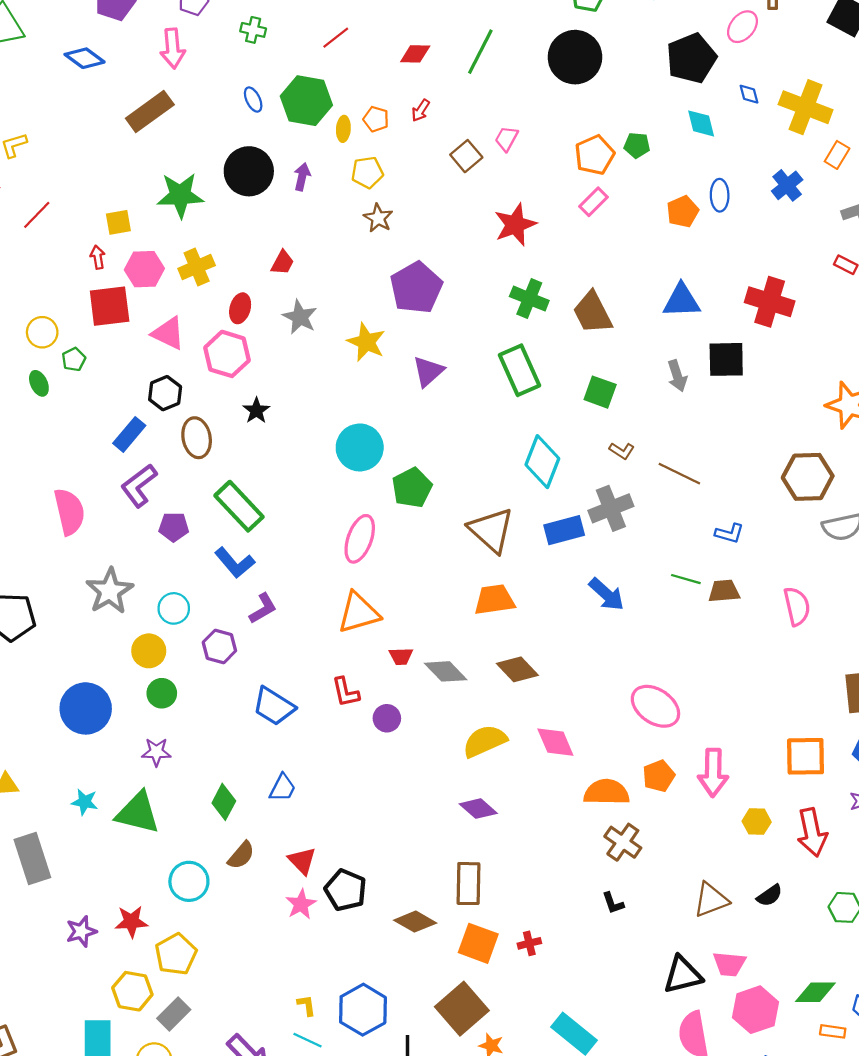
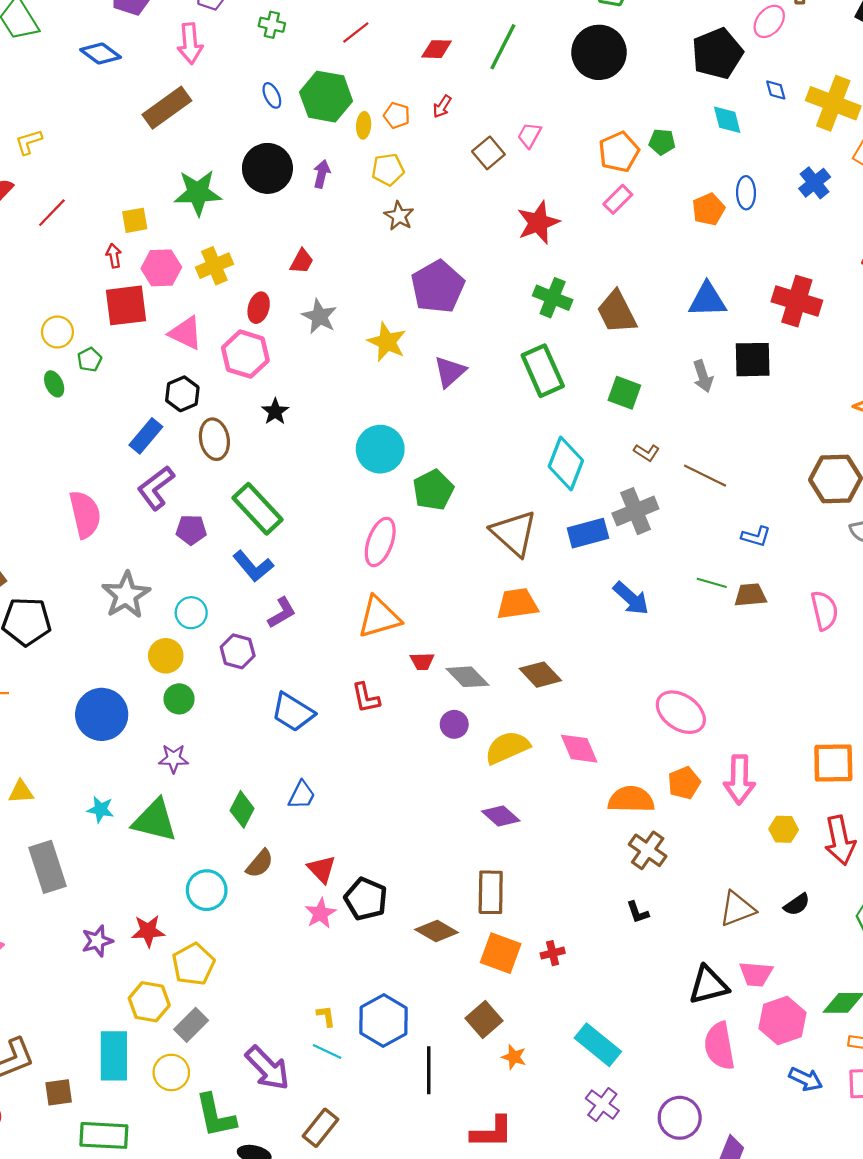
purple circle: (387, 718) -> (454, 724), moved
brown square: (462, 1009) -> (484, 1019), size x0.7

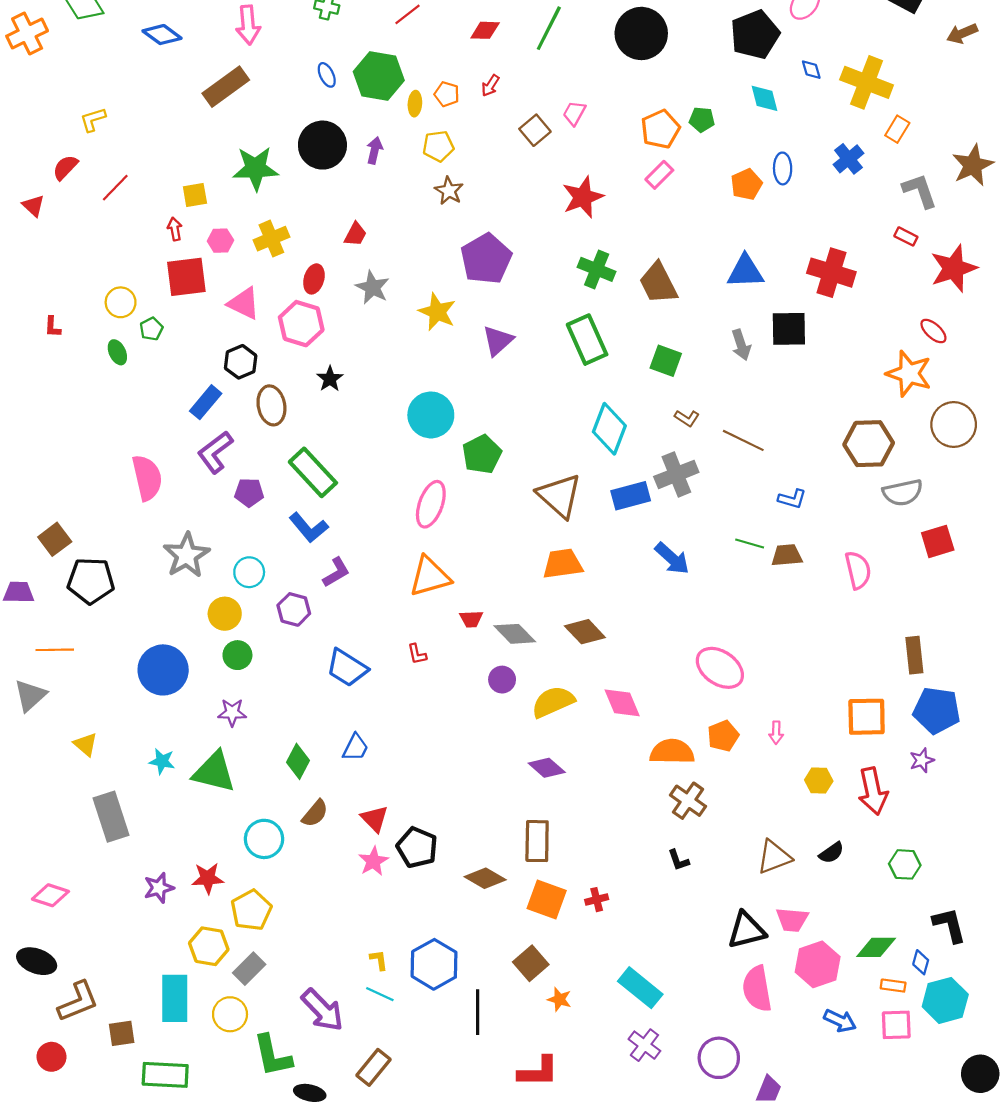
pink hexagon: (161, 268) -> (220, 241), size x0.7
red L-shape: (366, 698) -> (417, 654), size x0.7
pink arrow: (739, 780) -> (776, 733), size x0.5
yellow triangle: (21, 792) -> (86, 744), turned 45

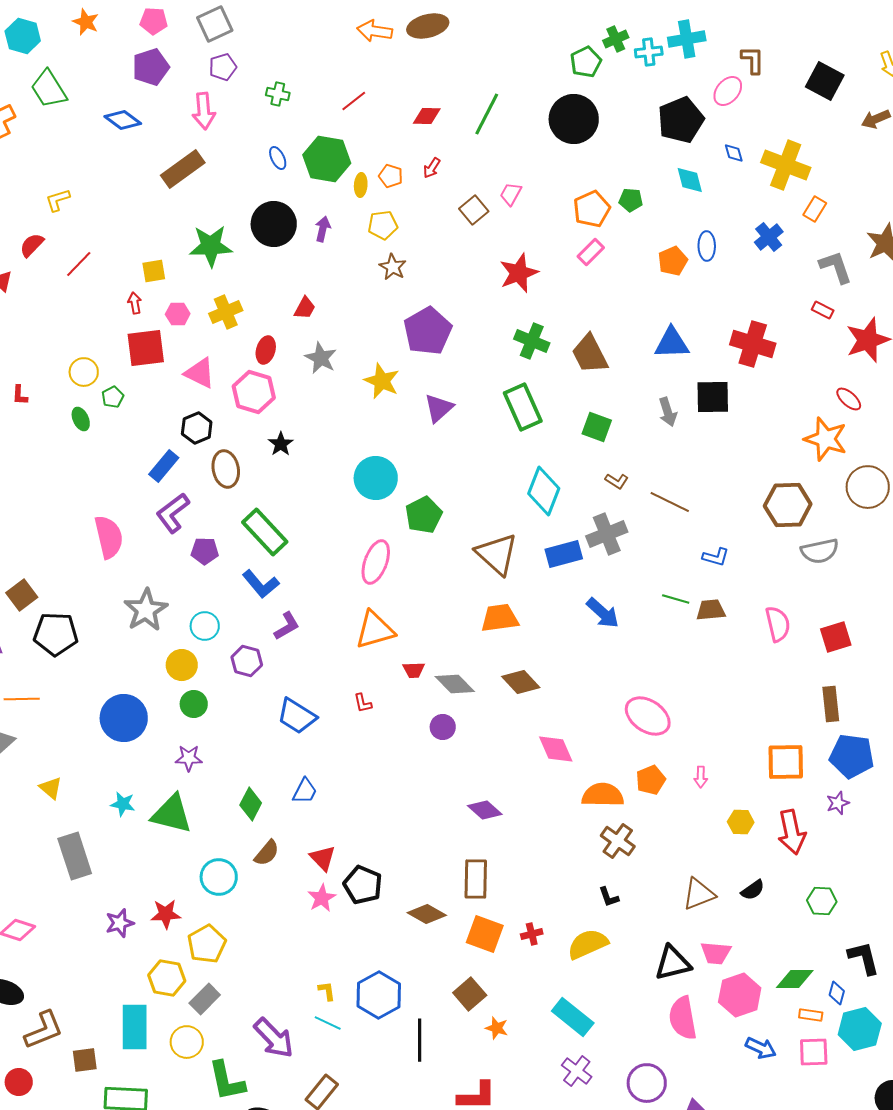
red square: (938, 541) -> (836, 637), moved
yellow semicircle: (553, 702) -> (588, 944), moved

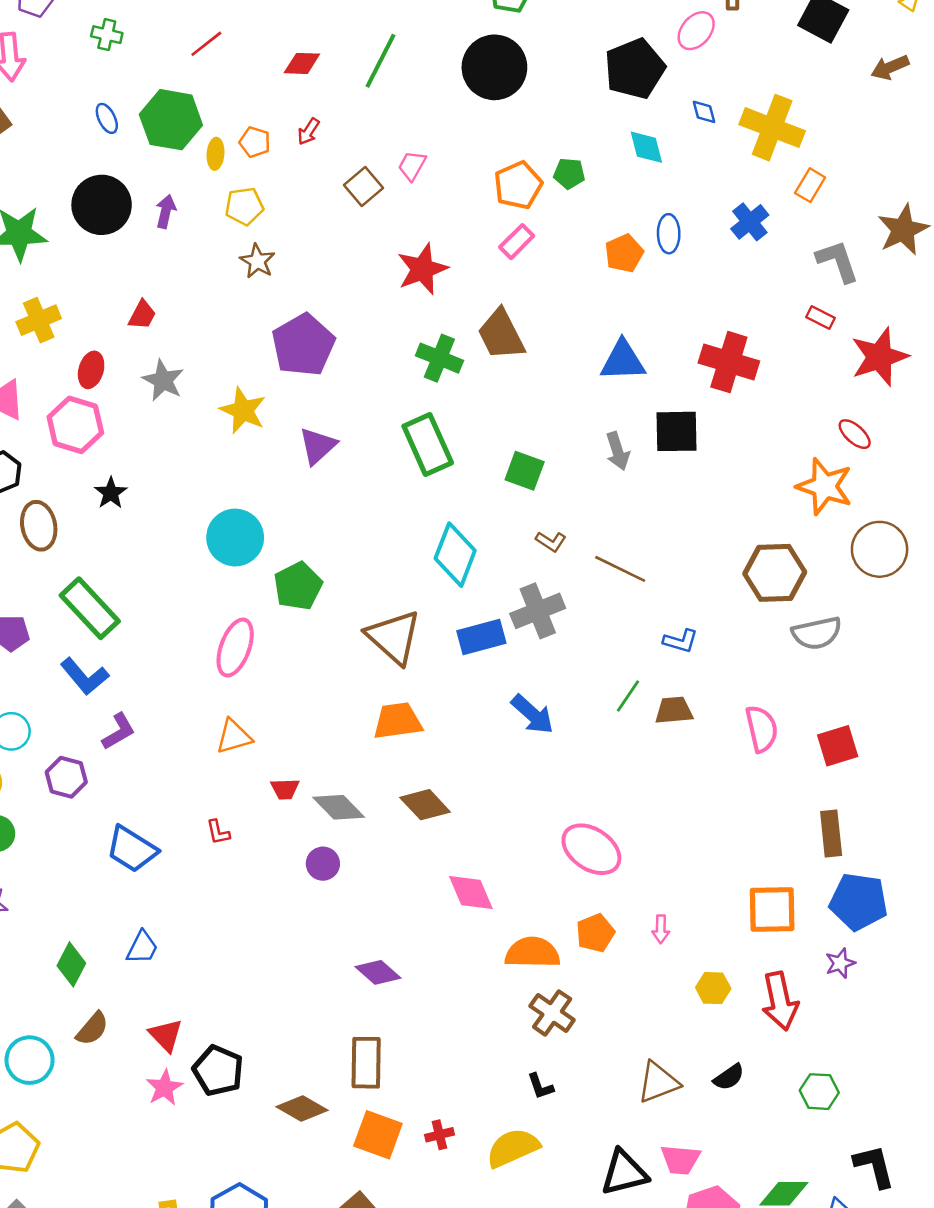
brown trapezoid: (590, 354) -> (501, 335), moved
green line: (676, 599) -> (628, 696), turned -72
orange triangle: (375, 630) -> (234, 737), size x0.7

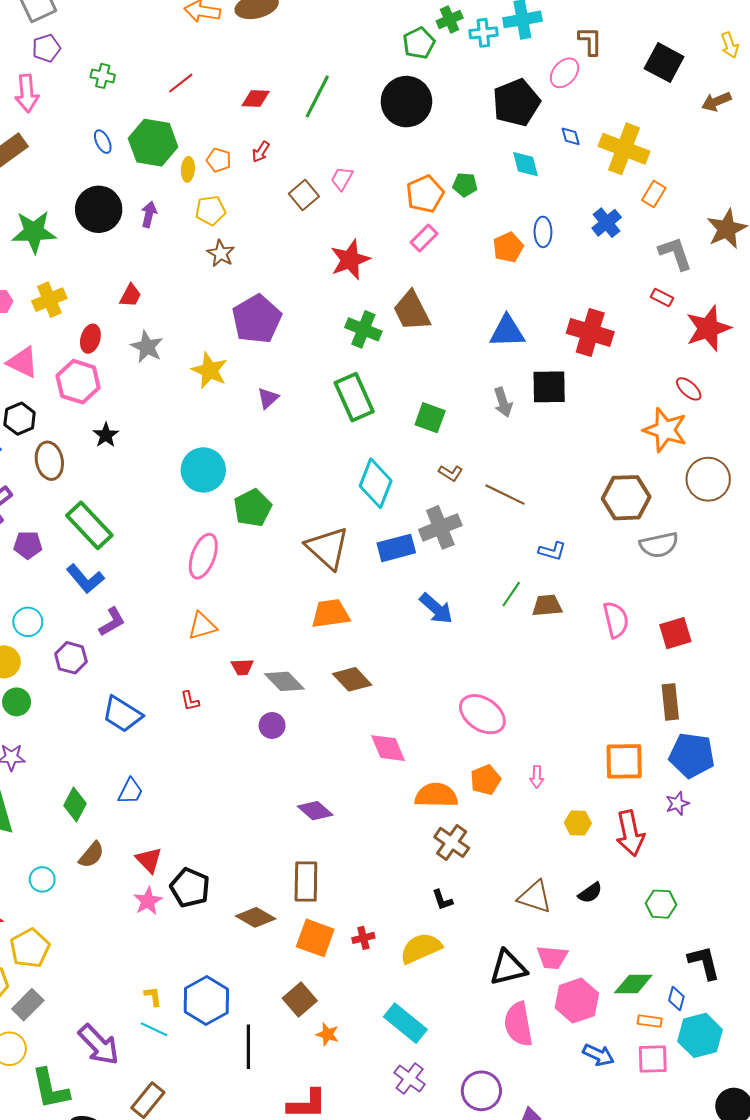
purple triangle: (318, 446) -> (268, 398), size x0.7
cyan circle: (30, 1060) -> (42, 879), size x0.7
brown triangle: (658, 1082) -> (535, 897), turned 39

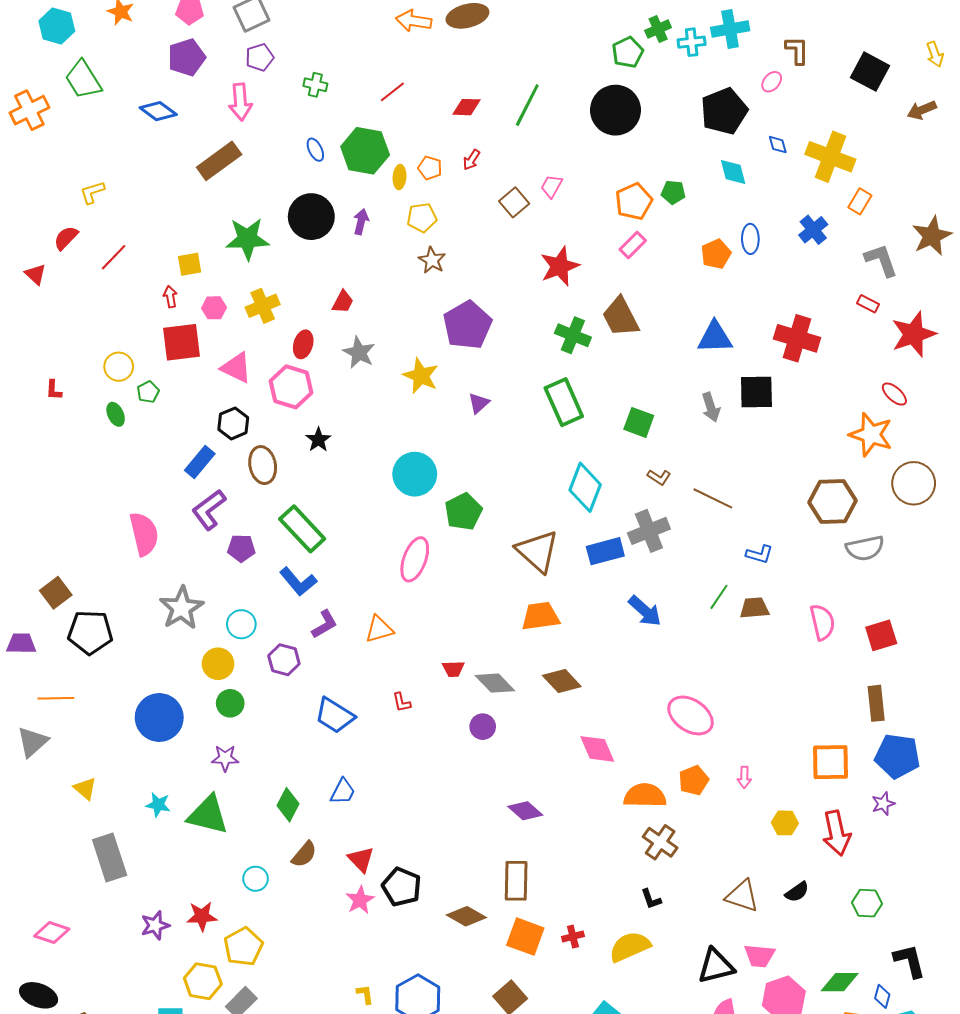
pink ellipse: (565, 73) -> (772, 82), size x0.7
orange triangle: (202, 626) -> (379, 629), moved

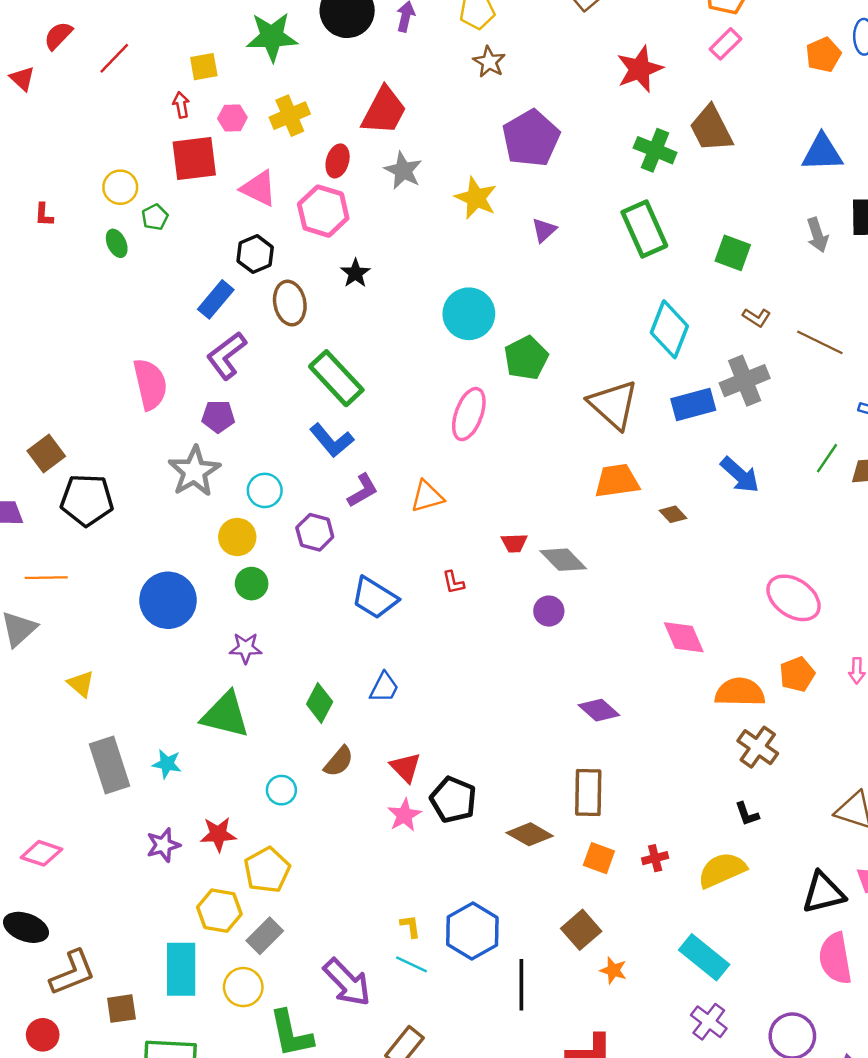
red trapezoid: (343, 302) -> (384, 111), size x1.8
purple pentagon: (241, 548) -> (218, 416), moved
brown diamond: (562, 681) -> (673, 514), moved, size x0.6
cyan star: (158, 805) -> (167, 764), moved
orange square: (525, 937) -> (599, 858), size x0.7

